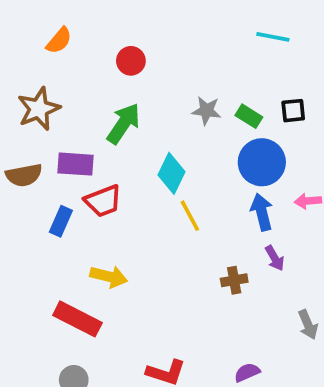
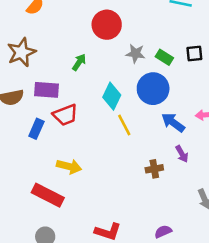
red circle: (131, 61) -> (107, 25), moved, size x1.5
green arrow: (124, 124) -> (79, 62), size x0.6
blue circle: (262, 162) -> (153, 89), moved
blue arrow: (262, 212) -> (173, 122), turned -40

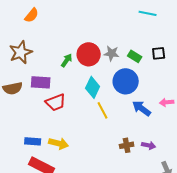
red circle: (107, 25) -> (89, 54), moved
blue rectangle: (36, 129) -> (33, 141), moved, turned 70
purple arrow: (182, 154) -> (149, 145), moved, turned -48

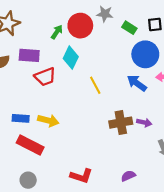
gray star: (112, 53) -> (105, 14), moved
blue circle: (126, 81) -> (145, 54), moved
cyan diamond: (93, 87) -> (71, 58), moved
brown cross: (127, 145) -> (121, 123), size x1.5

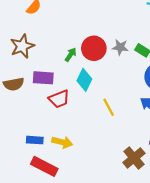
gray star: (105, 14) -> (120, 47), moved
brown cross: (121, 123) -> (134, 158), moved, turned -30

